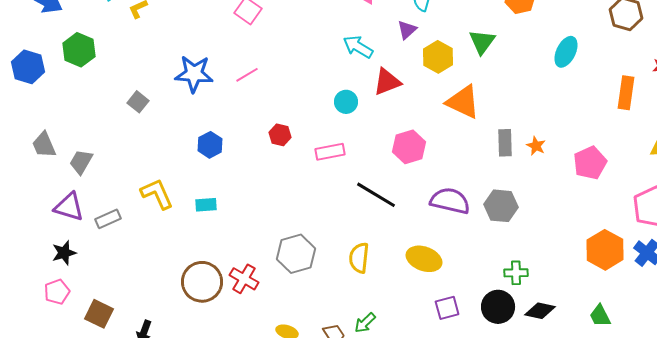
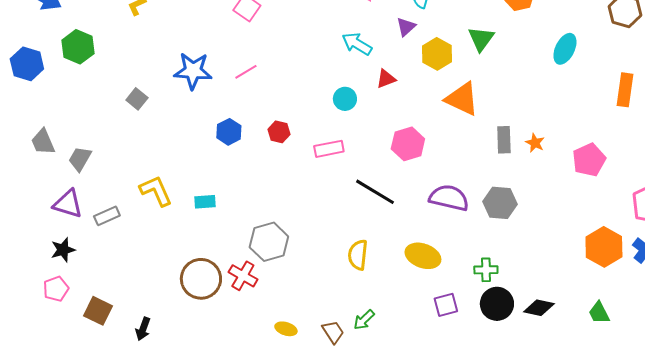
red triangle: (387, 82) -> (386, 79), size x0.7
blue hexagon: (210, 145) -> (229, 132), moved
gray hexagon: (296, 254) -> (269, 242), moved
green cross: (516, 273) -> (486, 270), moved

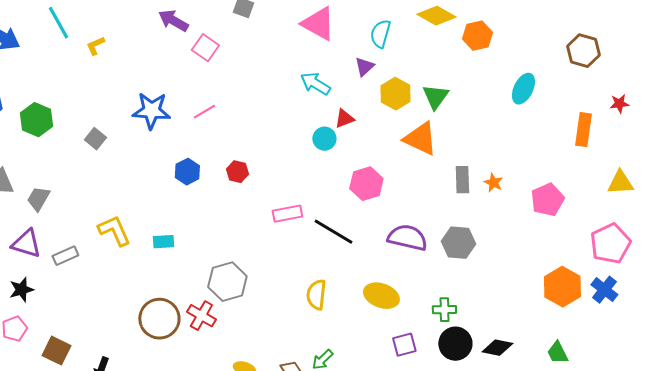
green triangle: (481, 39) -> (435, 97), moved
green hexagon: (78, 47) -> (36, 120), moved
cyan circle: (345, 99) -> (324, 139), moved
pink rectangle: (329, 149) -> (287, 214), moved

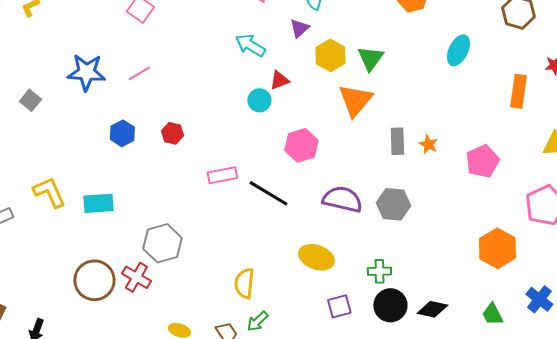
orange triangle: (420, 139) -> (355, 100), turned 45
cyan rectangle: (163, 242) -> (98, 203), size x1.4
blue cross: (604, 290) -> (539, 299), moved
yellow semicircle: (316, 295) -> (244, 283), moved

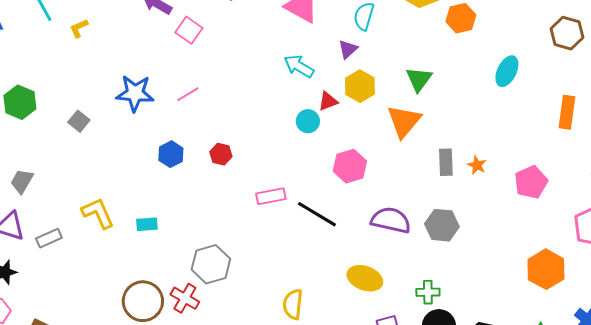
yellow hexagon: (330, 55) -> (360, 86), moved
cyan rectangle: (98, 203) -> (147, 224), size x0.7

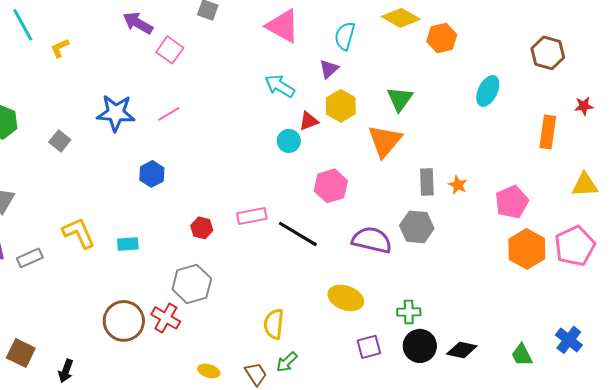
red hexagon: (221, 154) -> (202, 228), moved
gray hexagon: (442, 225) -> (417, 227), moved
orange hexagon: (546, 269) -> (527, 249), moved

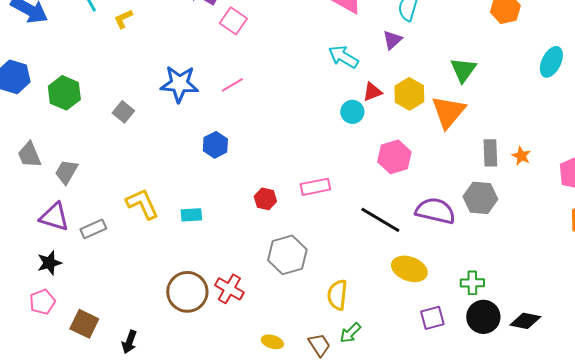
yellow hexagon: (341, 106) -> (409, 94), moved
black line: (298, 234) -> (380, 220), moved
gray hexagon: (192, 284) -> (287, 255), moved

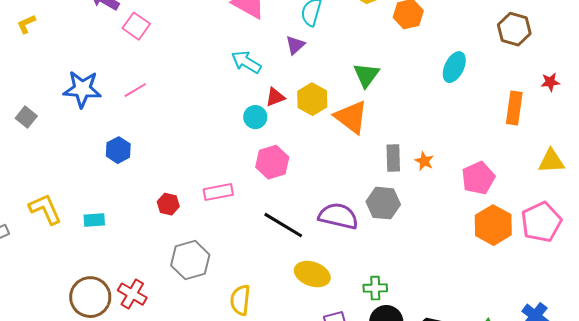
orange triangle: (448, 112) -> (351, 117), turned -33
pink hexagon: (394, 157) -> (272, 162), moved

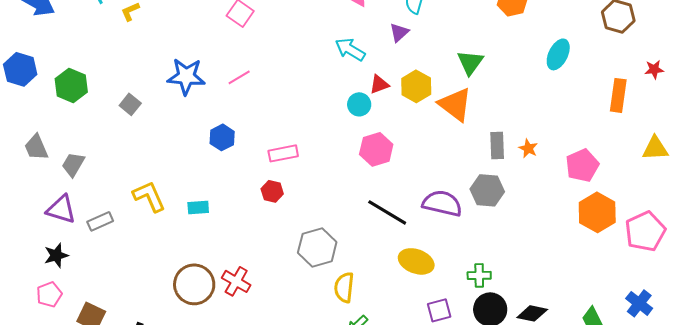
pink rectangle: (218, 192) -> (283, 153), moved
pink pentagon: (541, 222) -> (645, 231), moved
gray hexagon: (190, 260) -> (317, 247), moved

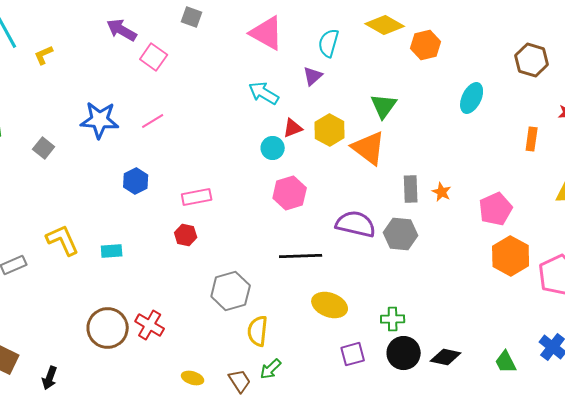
orange rectangle: (618, 95) -> (532, 139), size x0.7
purple semicircle: (442, 203) -> (356, 224), moved
black line: (387, 212) -> (301, 256), turned -33

